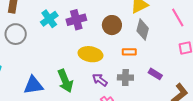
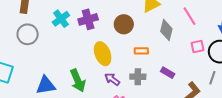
gray diamond: (143, 30) -> (166, 30), moved
yellow ellipse: (90, 54) -> (103, 54), turned 60

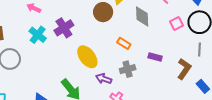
brown circle: (124, 24) -> (103, 12), moved
orange rectangle: (141, 51) -> (124, 43), turned 48

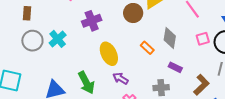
gray diamond: (142, 16) -> (170, 38), moved
cyan cross: (38, 35) -> (58, 39), moved
gray cross: (128, 69) -> (161, 88), moved

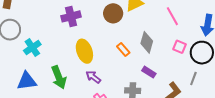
cyan cross: (58, 39) -> (32, 48), moved
pink square: (203, 39) -> (179, 47), turned 32

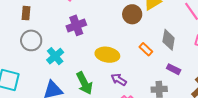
purple cross: (71, 16) -> (76, 25), moved
yellow ellipse: (84, 51) -> (107, 55), turned -55

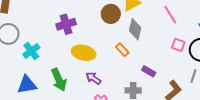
purple cross: (76, 25) -> (66, 24), moved
gray diamond: (169, 40) -> (135, 29), moved

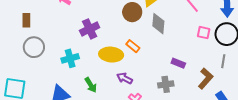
orange rectangle: (122, 50) -> (133, 46), moved
cyan cross: (31, 51) -> (70, 58), moved, turned 30
green arrow: (59, 80) -> (91, 85), size x0.7

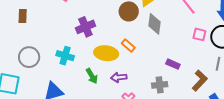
gray circle: (34, 47) -> (29, 57), moved
cyan cross: (70, 58) -> (65, 56), turned 30
purple arrow: (125, 78) -> (119, 77), turned -35
green arrow: (91, 85) -> (92, 76), moved

